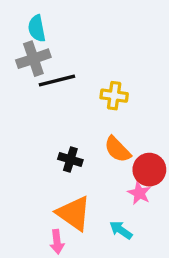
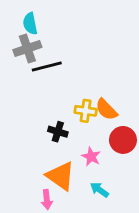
yellow cross: (114, 96) -> (86, 111), moved
orange semicircle: (117, 149) -> (106, 109), moved
pink star: (139, 193) -> (91, 157), moved

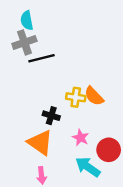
red circle: (123, 140) -> (109, 150), moved
orange triangle: (61, 176) -> (40, 142), moved
cyan arrow: (99, 190) -> (88, 167), size x1.5

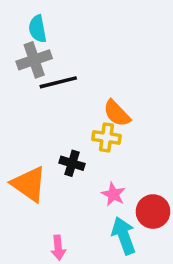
orange semicircle: (94, 96) -> (117, 113), moved
orange triangle: (40, 142) -> (29, 184), moved
cyan arrow: (88, 167) -> (124, 236), turned 35

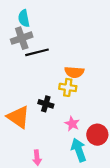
orange semicircle: (117, 113) -> (74, 72), turned -42

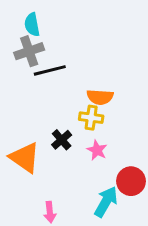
black cross: (46, 104) -> (62, 140), turned 32
pink star: (72, 124) -> (97, 150), moved
cyan arrow: (79, 150) -> (106, 202), turned 50

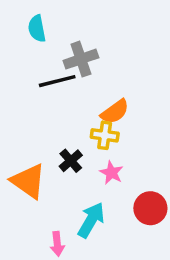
gray cross: (29, 51) -> (81, 59), moved
orange semicircle: (100, 97) -> (115, 112), turned -40
cyan arrow: (106, 202) -> (91, 220), moved

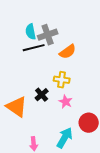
cyan semicircle: (37, 29) -> (31, 32), moved
orange semicircle: (115, 112) -> (68, 52), moved
cyan arrow: (91, 220) -> (65, 138), moved

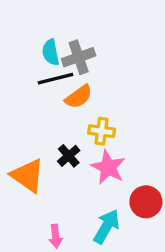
orange semicircle: (68, 52) -> (79, 97), moved
pink star: (66, 102) -> (108, 167), size x1.5

